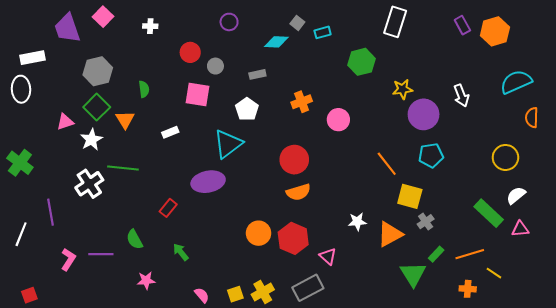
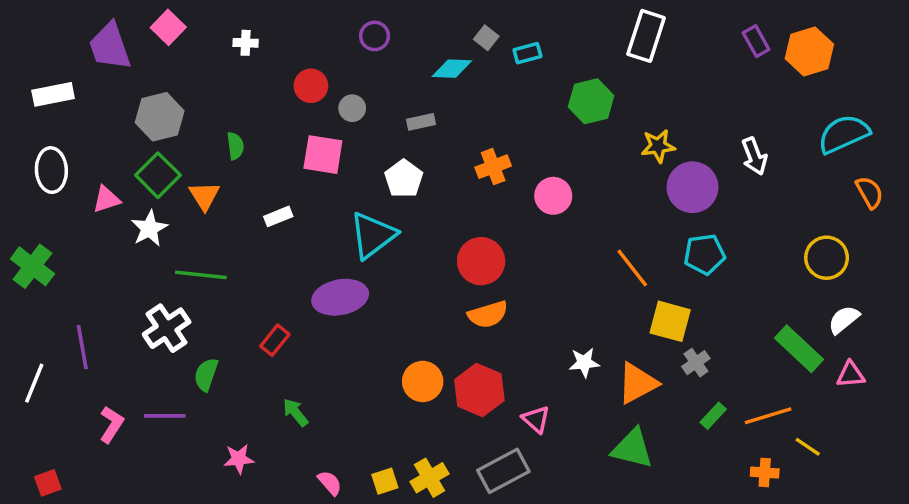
white ellipse: (21, 89) -> (51, 170), moved
orange semicircle: (532, 118) -> (870, 192), turned 150
white cross: (89, 184) -> (167, 328), moved
green semicircle: (135, 239) -> (206, 375), moved, turned 48
green triangle: (413, 274) -> (632, 448), moved, turned -44

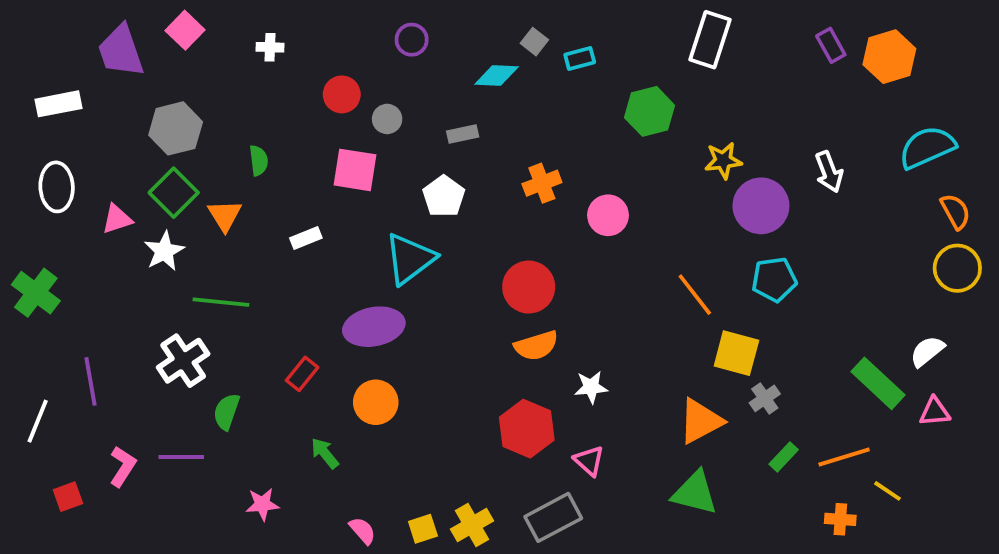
yellow circle: (827, 258) -> (957, 268), moved
white star: (584, 363) -> (591, 387), moved
orange circle: (423, 381) -> (376, 402), moved
red square: (48, 483) -> (68, 497), moved

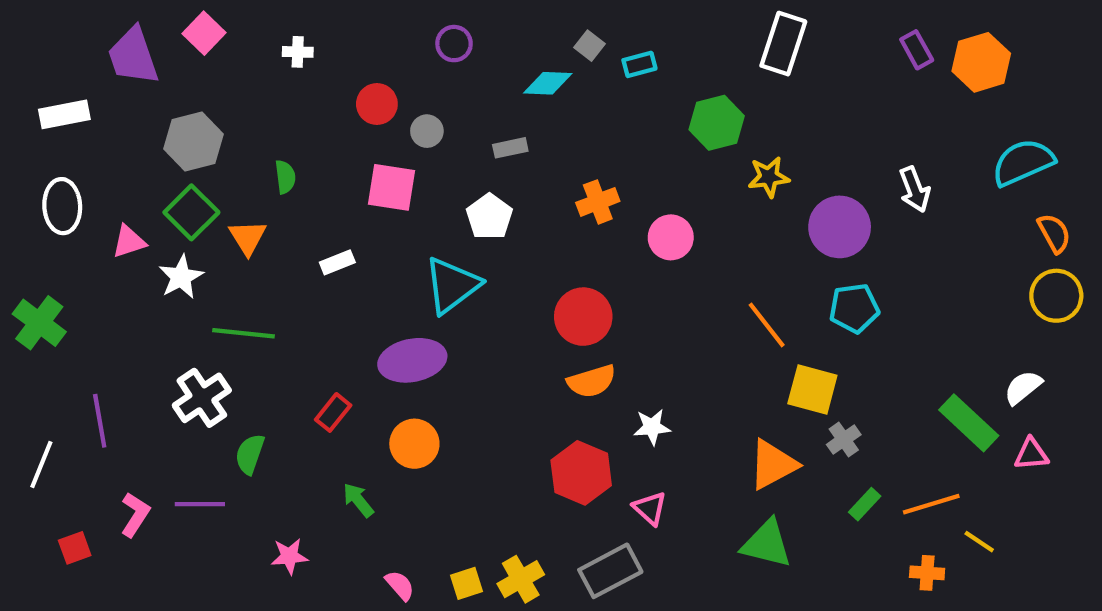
yellow star: (723, 161) -> (769, 177), moved

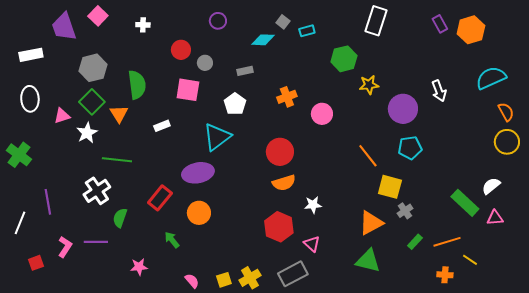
green semicircle: (285, 177) -> (137, 85), size x1.8
red rectangle: (333, 412) -> (160, 198), size x1.4

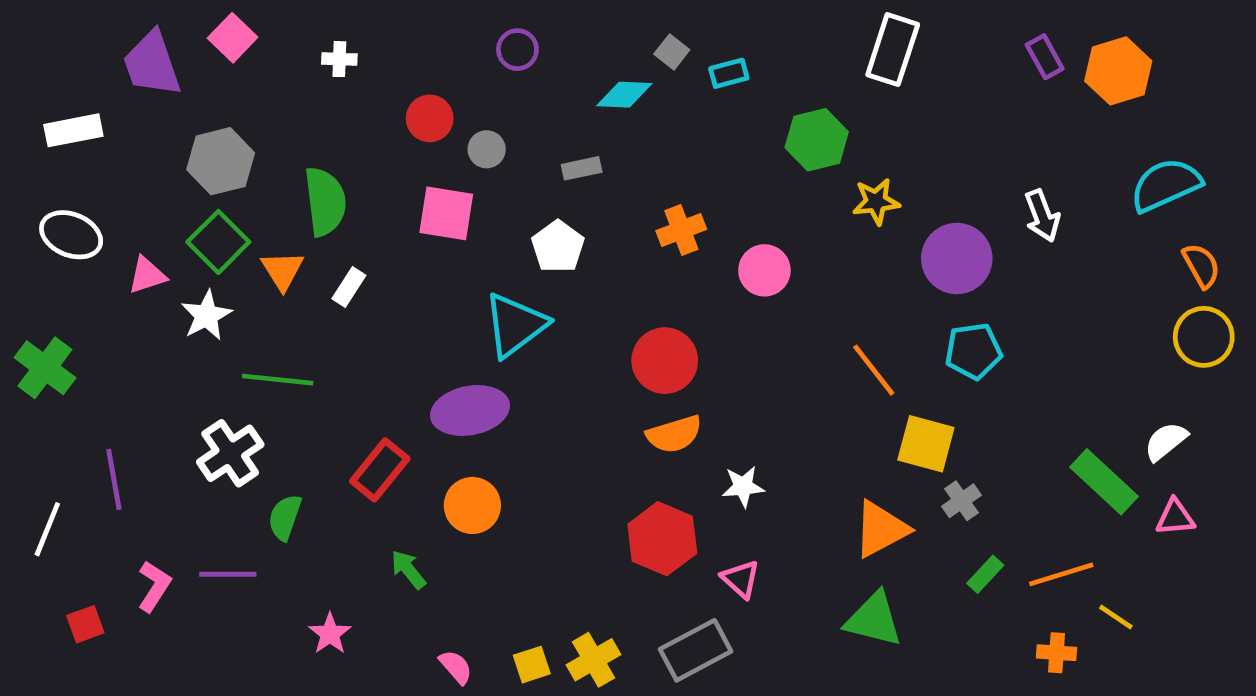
white ellipse: (30, 99) -> (71, 235), turned -65
white rectangle: (162, 126) -> (349, 287), moved, turned -35
pink star: (139, 267) -> (330, 634), turned -30

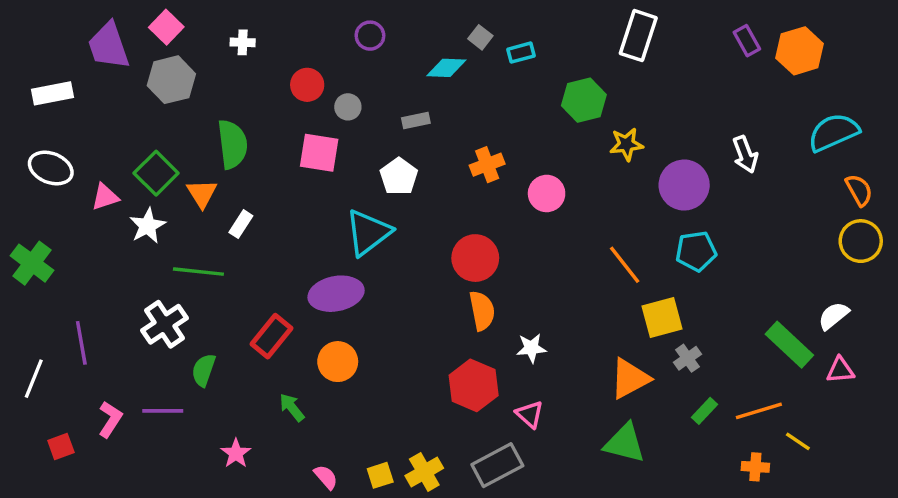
gray hexagon: (221, 161) -> (171, 80), moved
white rectangle: (349, 287) -> (241, 224), moved
orange semicircle: (674, 434) -> (482, 311), turned -84
yellow square: (926, 444) -> (662, 317), turned -30

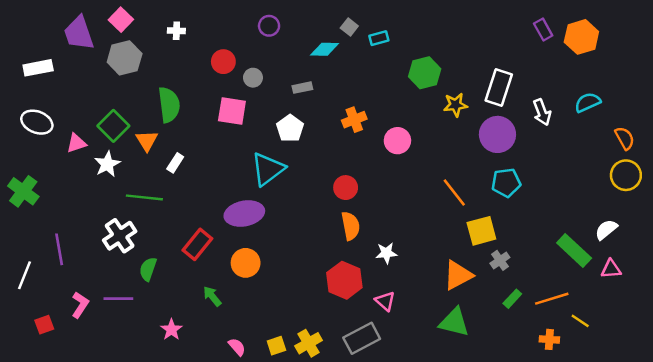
white rectangle: (638, 36) -> (499, 88), moved
cyan semicircle: (834, 132) -> (588, 102), moved, size x0.7
red circle: (475, 258) -> (346, 188), size x0.7

